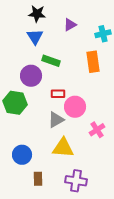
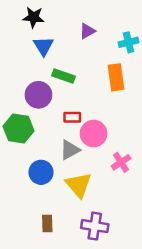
black star: (37, 14) -> (33, 17), moved
yellow triangle: (63, 148) -> (79, 185), turned 45
blue circle: (22, 155) -> (41, 172), moved

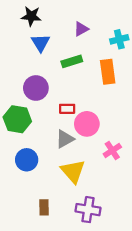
green rectangle: (63, 76) -> (72, 61), moved, turned -36
blue circle: (41, 172) -> (27, 160), moved

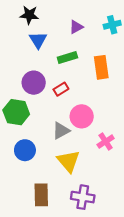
cyan cross: (119, 39) -> (112, 25), moved
red rectangle: (67, 109) -> (61, 89), moved, turned -32
brown rectangle: (44, 207) -> (41, 195), size x1.5

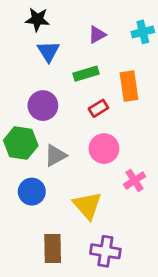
red rectangle: (61, 89) -> (98, 108), moved
gray triangle: (61, 131) -> (55, 155), moved

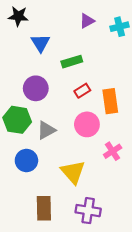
black star: (37, 19) -> (18, 16), moved
purple triangle: (97, 35) -> (87, 21), moved
orange rectangle: (129, 86) -> (110, 101), moved

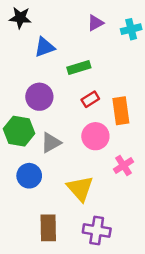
blue triangle: (40, 43) -> (44, 47), turned 42

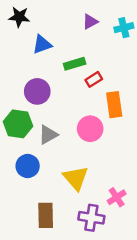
red rectangle: (90, 99) -> (94, 79), moved
pink cross: (123, 166) -> (117, 197), moved

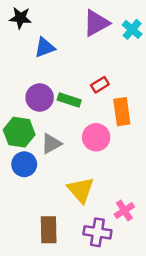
purple triangle: (90, 22) -> (96, 23), size x1.6
cyan cross: (124, 28) -> (132, 29), turned -36
green rectangle: (75, 64) -> (69, 100), moved, turned 35
blue circle: (28, 166) -> (24, 164), moved

